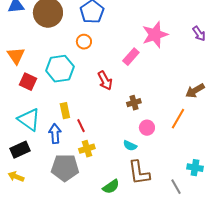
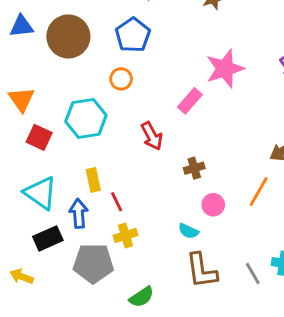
black rectangle: (20, 150) -> (48, 238), moved
green semicircle: (111, 187) -> (142, 297), moved
gray line: (176, 187) -> (253, 273), moved

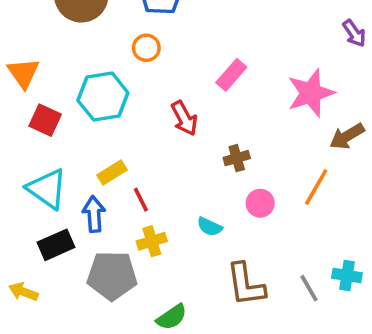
pink star: (225, 69) -> (311, 93), moved
yellow rectangle: (93, 180) -> (112, 172), turned 70
cyan semicircle: (188, 231) -> (210, 227), moved

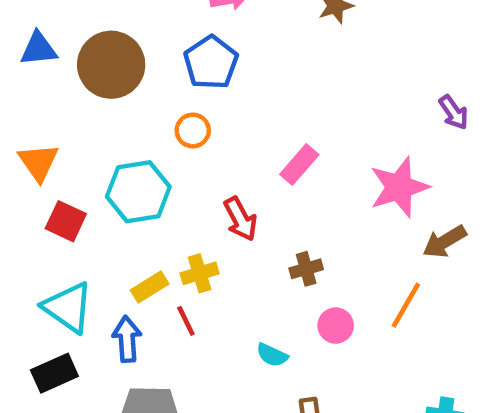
yellow cross: (152, 241) -> (200, 273), moved
black rectangle: (56, 245) -> (54, 373), moved

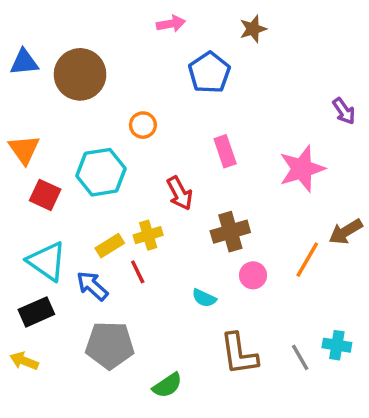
blue pentagon: (211, 62) -> (209, 73), moved
pink rectangle: (299, 165) -> (225, 151), turned -60
brown arrow: (444, 242) -> (346, 232), moved
brown cross: (306, 269) -> (230, 232), size x1.5
blue arrow: (127, 339) -> (92, 286), turned -44

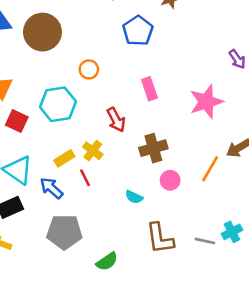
yellow cross: (148, 235) -> (93, 151), turned -36
cyan cross: (337, 345) -> (232, 232), turned -36
gray line: (300, 357) -> (205, 241), turned -48

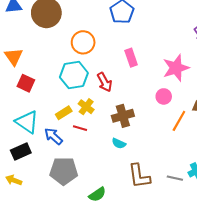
orange circle: (89, 69) -> (83, 42), size x1.5
cyan hexagon: (58, 104) -> (74, 75), moved
brown cross: (153, 148) -> (123, 116), moved
red line: (85, 178) -> (80, 128), turned -48
pink circle: (170, 180) -> (164, 96), moved

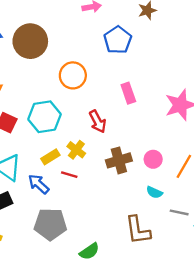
cyan hexagon: (74, 75) -> (44, 117), moved
pink circle: (164, 96) -> (153, 159), moved
cyan semicircle: (119, 143) -> (154, 192), moved
gray line: (175, 178) -> (179, 212), moved

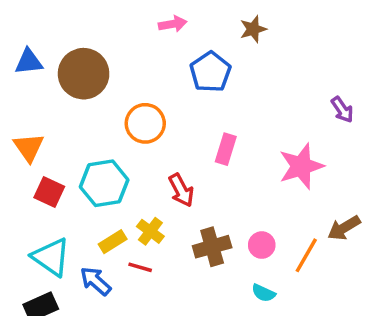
pink rectangle: (128, 93) -> (226, 149), turned 36

